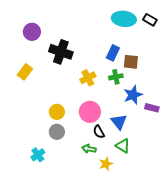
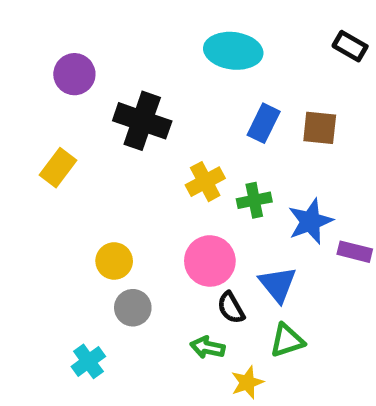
cyan ellipse: (124, 19) -> (233, 51), moved
brown square: (131, 62) -> (320, 128), moved
green cross: (116, 77) -> (254, 200), moved
yellow circle: (57, 112) -> (114, 261), moved
green triangle: (123, 146) -> (287, 340), turned -49

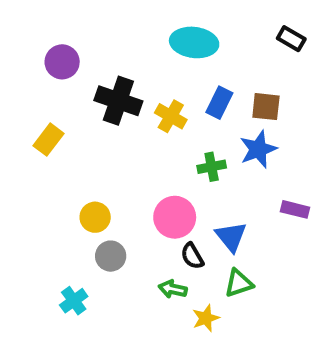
yellow cross: (205, 182) -> (171, 116), moved, turned -32
blue star: (310, 221) -> (258, 149), moved

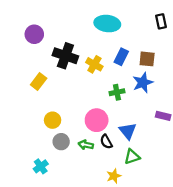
black rectangle: (291, 39) -> (161, 21), turned 48
yellow rectangle: (48, 140) -> (39, 82), moved
green arrow: (173, 289) -> (86, 145), moved

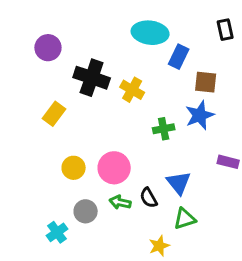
blue rectangle: (121, 57) -> (179, 57), moved
pink circle: (97, 120) -> (114, 168), moved
gray circle: (61, 142) -> (86, 211), moved

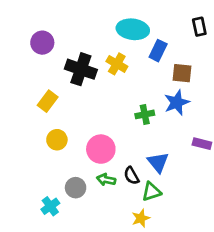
yellow cross: (132, 90) -> (117, 64), moved
yellow circle: (74, 168) -> (57, 140), moved
green triangle: (185, 219) -> (151, 192), moved

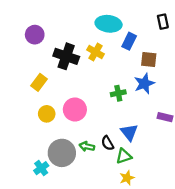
pink circle: (101, 149) -> (75, 110), moved
gray circle: (76, 188) -> (62, 153), size x1.6
yellow star: (141, 218) -> (127, 178), moved

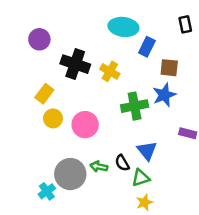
yellow cross: (95, 52) -> (110, 71), moved
green cross: (118, 93) -> (135, 106), size x1.5
yellow circle: (47, 114) -> (53, 118), moved

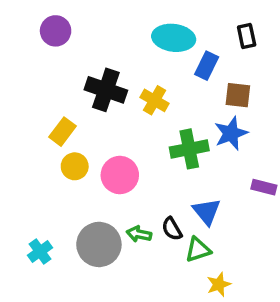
black rectangle: (185, 24) -> (247, 36), moved
purple circle: (39, 39) -> (56, 31), moved
cyan cross: (47, 191) -> (40, 251), moved
yellow star: (144, 202) -> (219, 284), moved

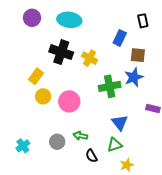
cyan ellipse: (174, 38) -> (69, 20), moved
black semicircle: (172, 229) -> (91, 156), moved
gray circle: (99, 244) -> (57, 142), size x0.6

